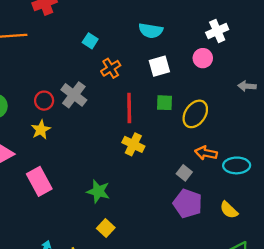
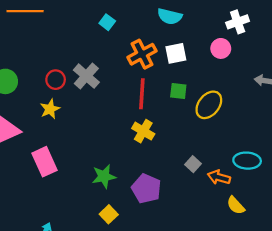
orange cross: (111, 68) -> (142, 54), moved, size x1.4
orange arrow: (206, 153) -> (219, 177), moved
green star: (98, 191) -> (104, 176), turned -30
purple pentagon: (188, 204) -> (146, 189), moved

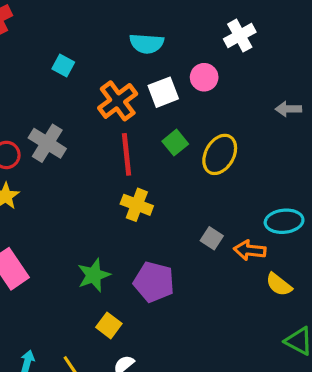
pink circle: (221, 48) -> (204, 77), moved
green square: (178, 91) -> (175, 143), turned -36

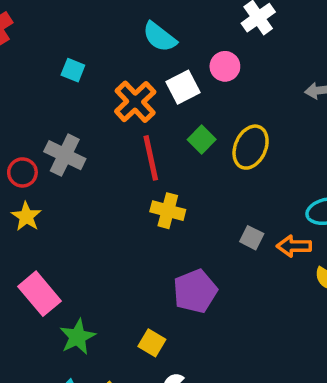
cyan semicircle: (147, 43) -> (160, 37), turned 40
green star: (94, 275) -> (77, 337), moved
purple pentagon: (154, 282) -> (195, 291), turned -30

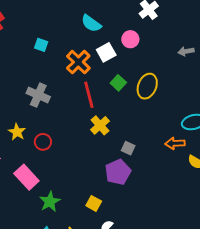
red circle: (22, 172) -> (43, 142), moved
yellow cross: (168, 211) -> (100, 125), turned 36
gray square: (252, 238) -> (128, 148), moved

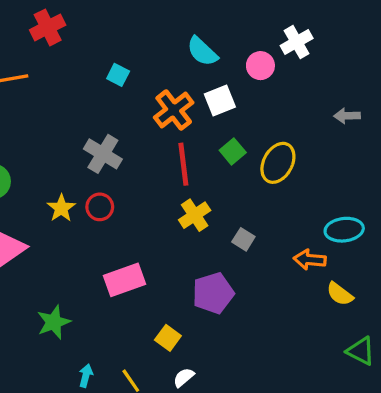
pink circle: (130, 39) -> (260, 66), moved
red circle: (43, 142) -> (100, 207), moved
gray square: (128, 148) -> (243, 239), moved
pink rectangle: (26, 177) -> (124, 280), moved, turned -75
green star: (50, 202) -> (54, 322), moved

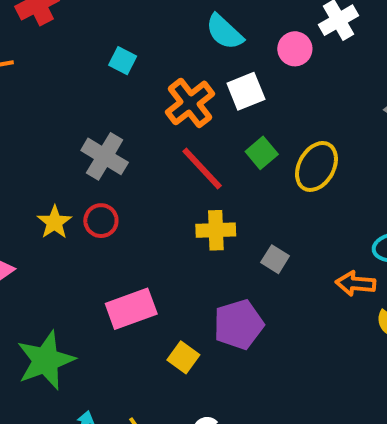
red line: (183, 164) -> (202, 169), turned -36
yellow cross: (195, 215) -> (216, 230), turned 32
green star: (54, 322) -> (46, 360), size x1.4
yellow square: (168, 338) -> (183, 357), moved

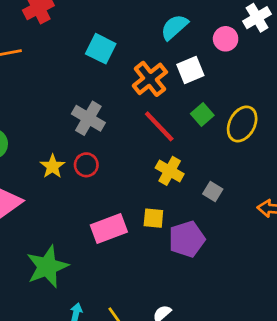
cyan semicircle: (224, 32) -> (174, 27), turned 96
cyan square: (123, 61) -> (101, 49), size x1.5
yellow cross: (216, 230) -> (170, 171), turned 32
yellow square: (183, 357) -> (153, 218), moved, turned -30

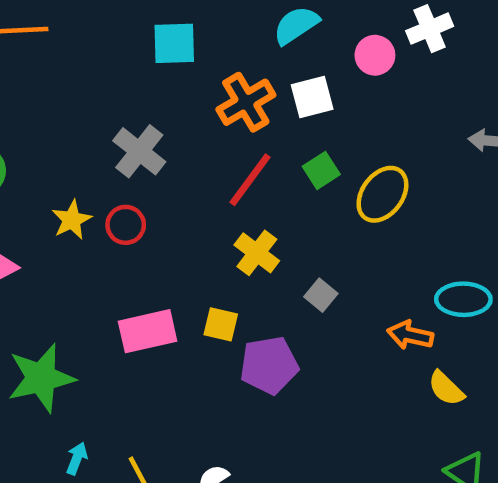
cyan square: (101, 49) -> (174, 43), turned -36
red line: (159, 126) -> (250, 180), turned 72

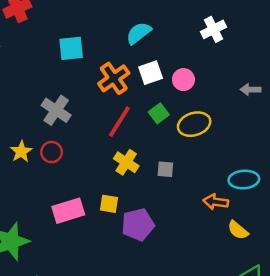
pink circle: (375, 55) -> (183, 80), moved
yellow ellipse: (382, 194) -> (194, 124), turned 40
gray square: (321, 295) -> (165, 169), moved, turned -30

